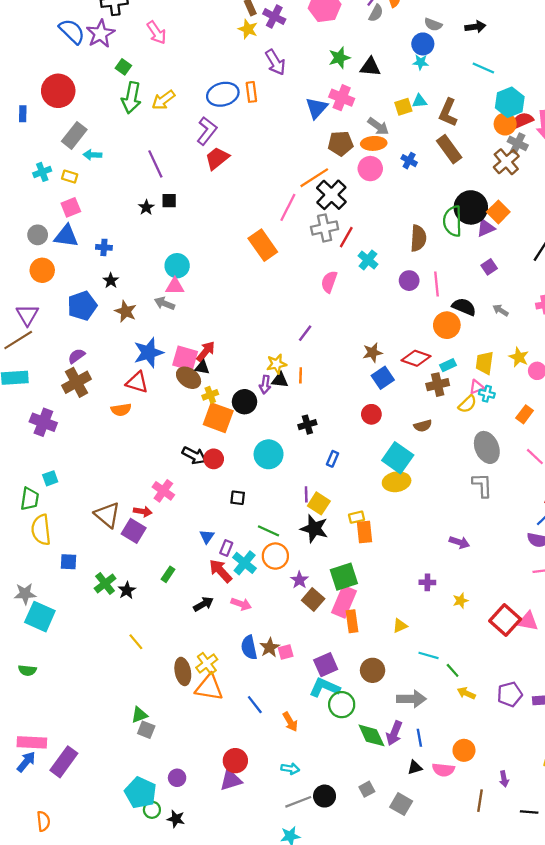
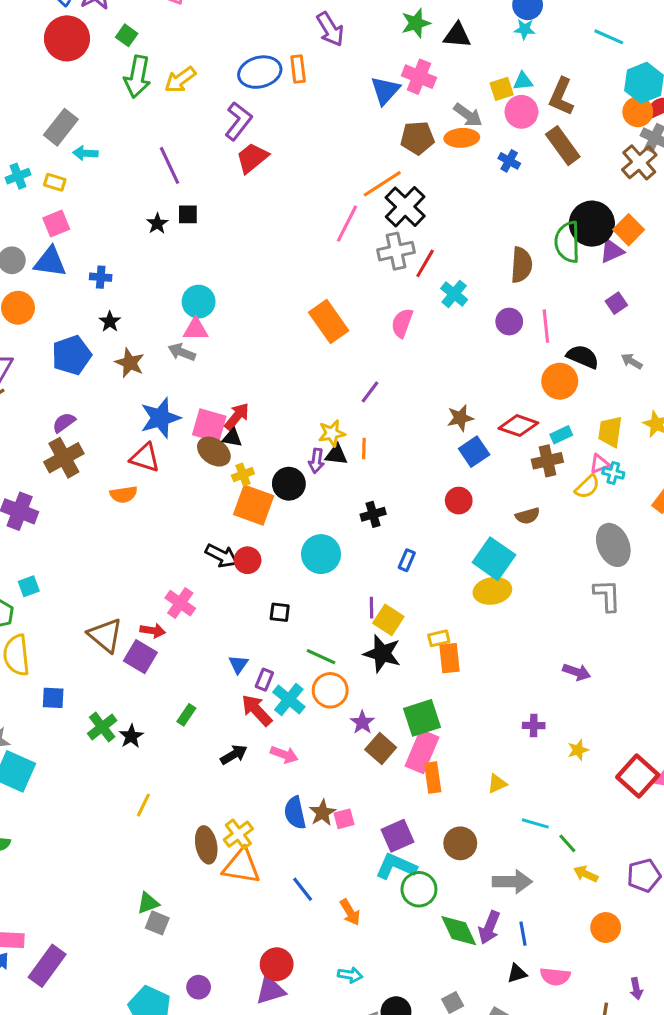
red circle: (58, 91) -> (67, 38), moved
pink circle: (370, 169) -> (521, 112), moved
orange rectangle: (263, 245) -> (329, 322), moved
yellow line: (136, 642) -> (143, 805), turned 66
orange circle: (464, 750) -> (606, 928), moved

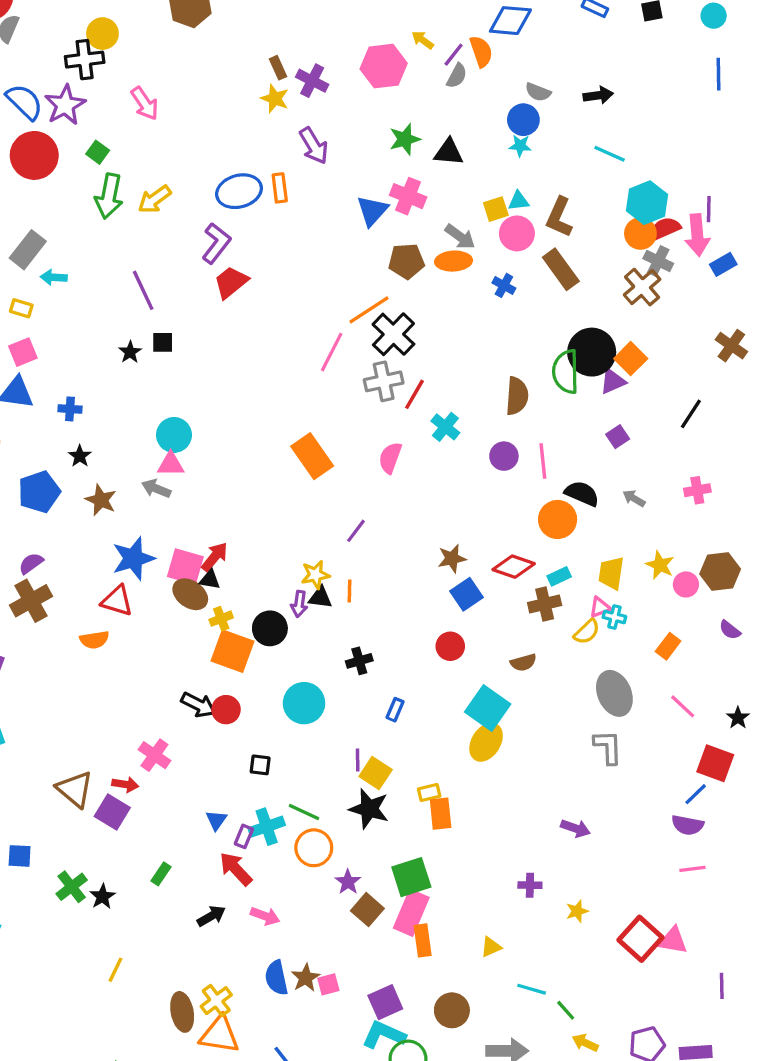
yellow ellipse: (492, 591) -> (486, 742), turned -48
cyan cross: (289, 699) -> (267, 827), moved, turned 32

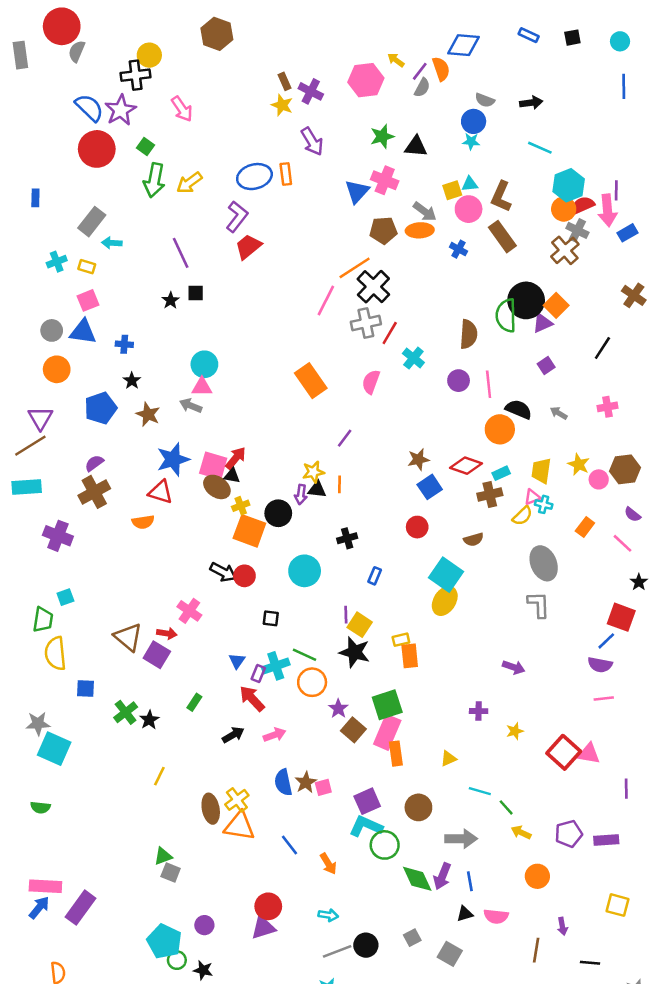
pink line: (683, 706) -> (623, 543), moved
pink arrow: (265, 916) -> (275, 735), turned -40

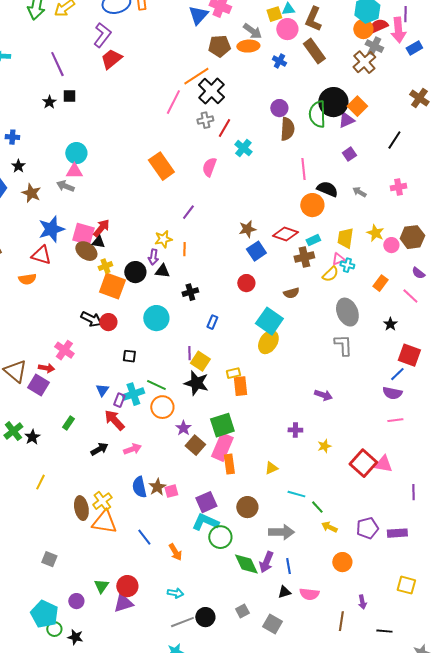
gray cross: (366, 323) -> (205, 120), size x0.7
purple circle: (459, 381) -> (279, 108), moved
black triangle: (317, 489) -> (162, 271), moved
black star: (639, 582) -> (390, 324), moved
green triangle: (163, 856) -> (101, 586), moved, turned -35

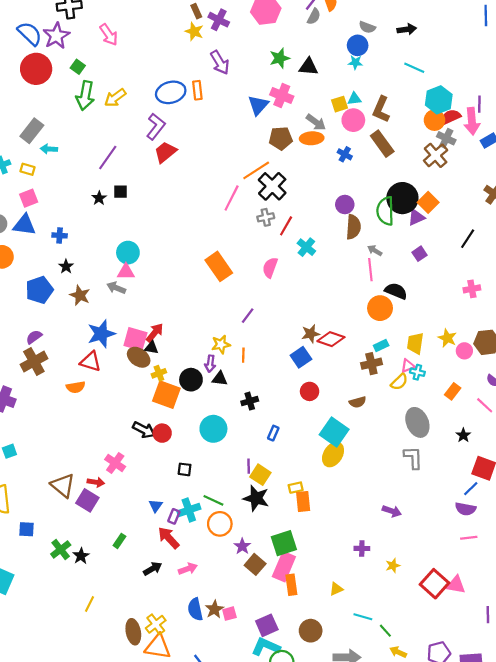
purple line: (57, 64) -> (108, 158), turned 60
gray arrow: (359, 192) -> (375, 250), moved
red diamond: (285, 234) -> (331, 339), moved
blue square: (256, 251) -> (301, 357), moved

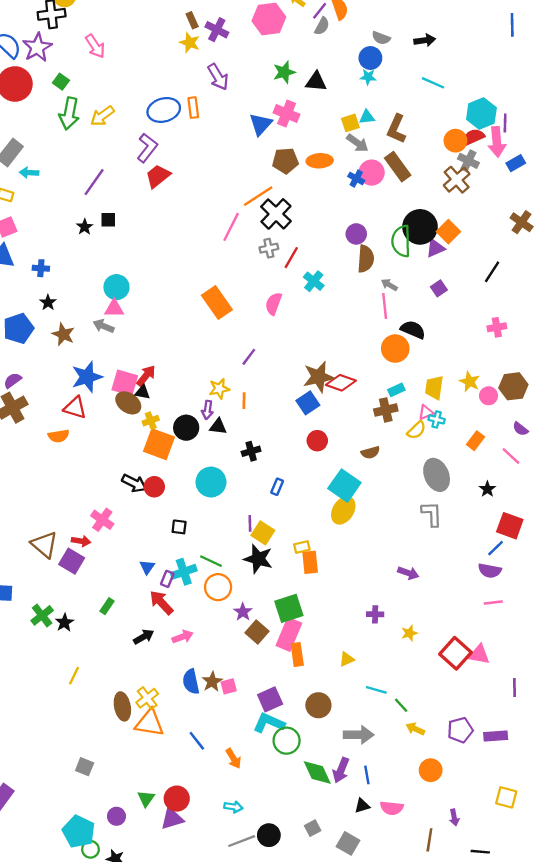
cyan hexagon: (439, 100) -> (481, 114), moved
pink circle: (353, 120) -> (372, 173), moved
gray arrow: (316, 122) -> (357, 143), moved
brown star: (311, 334) -> (318, 377), size x1.5

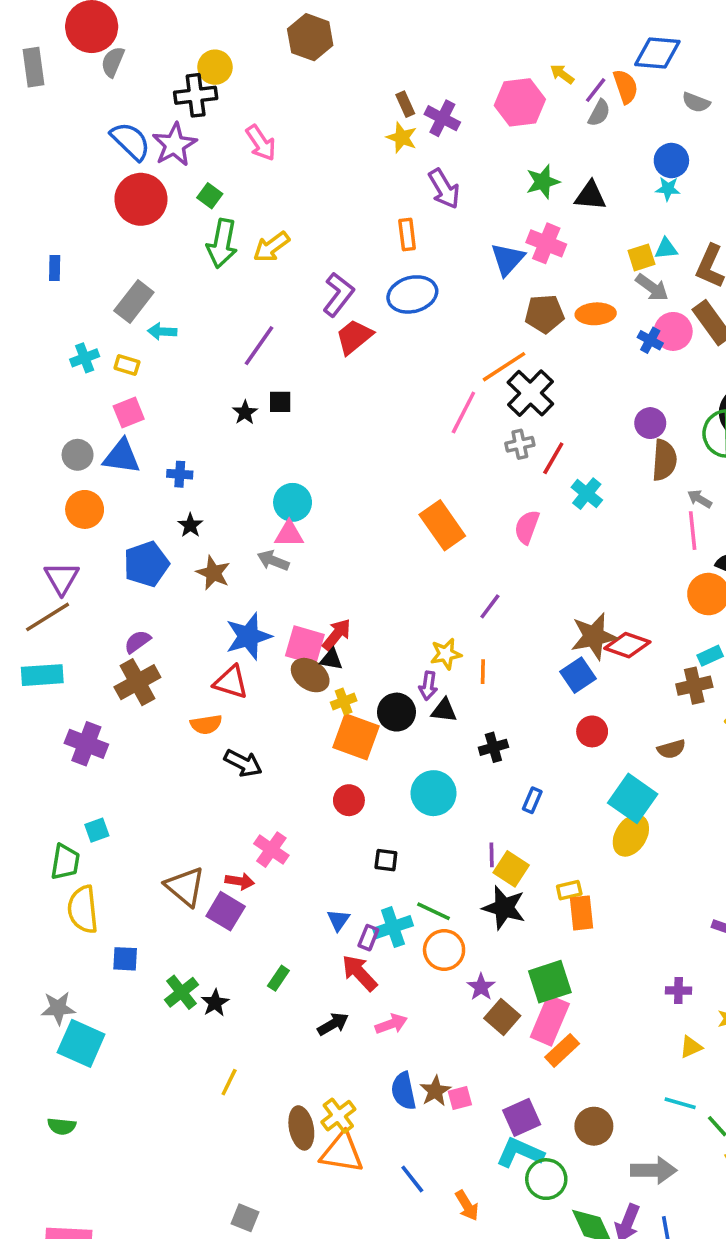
gray semicircle: (381, 38) -> (696, 102), moved
blue ellipse: (164, 110) -> (412, 294), moved
black arrow: (134, 483) -> (243, 763), moved
orange rectangle: (297, 654) -> (562, 1050), turned 55
yellow triangle: (347, 659) -> (691, 1047), moved

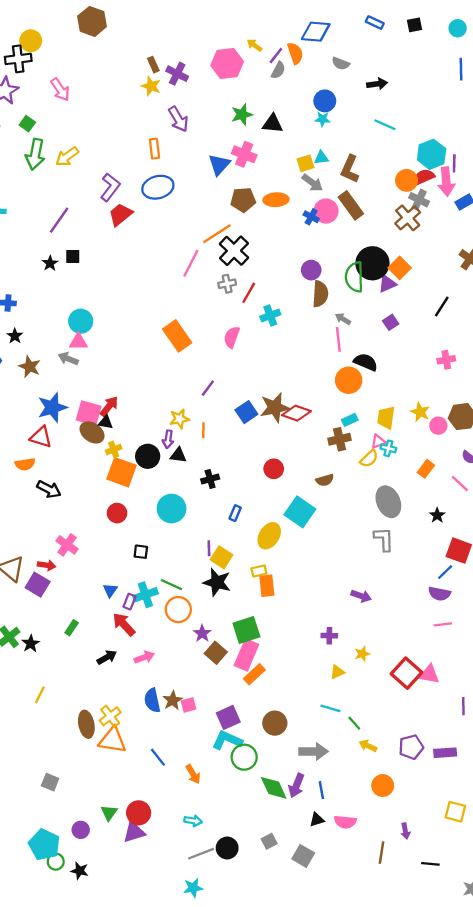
cyan cross: (587, 494) -> (270, 316), turned 30
blue square: (578, 675) -> (246, 412), moved
yellow ellipse: (631, 835) -> (269, 536), moved

